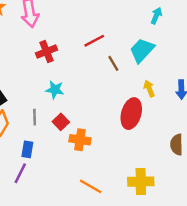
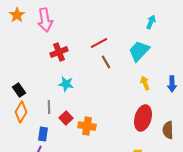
brown line: (113, 63) -> (106, 62), moved
red ellipse: (131, 114) -> (143, 118), moved
red square: (61, 122) -> (66, 118), moved

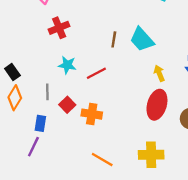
red line: (99, 43) -> (96, 73), moved
cyan trapezoid: (139, 51) -> (142, 39), moved, turned -85
brown line: (106, 62) -> (114, 39), turned 40
yellow arrow: (145, 83) -> (159, 73), moved

